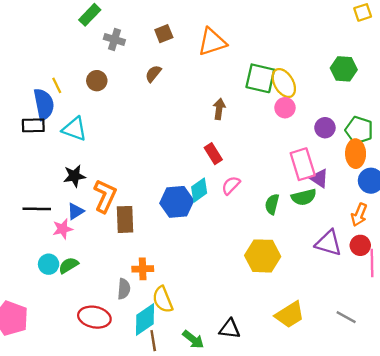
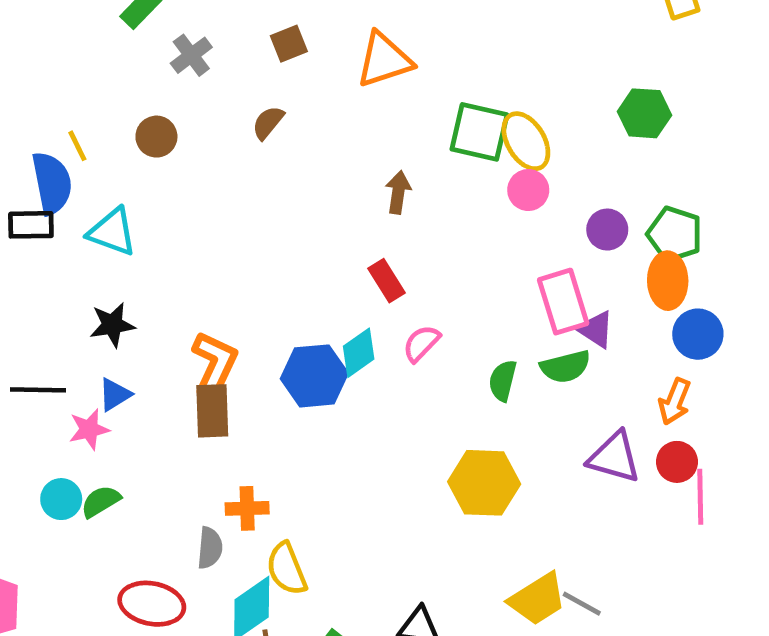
gray cross: (114, 40) -> (191, 55), turned 36
orange L-shape: (105, 196) -> (215, 364), moved
gray line: (346, 317) -> (582, 604), moved

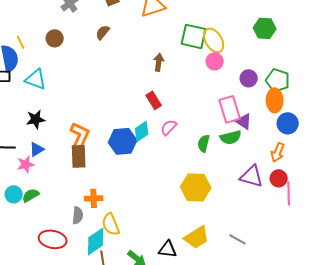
yellow trapezoid: (538, 599) -> (197, 237), moved

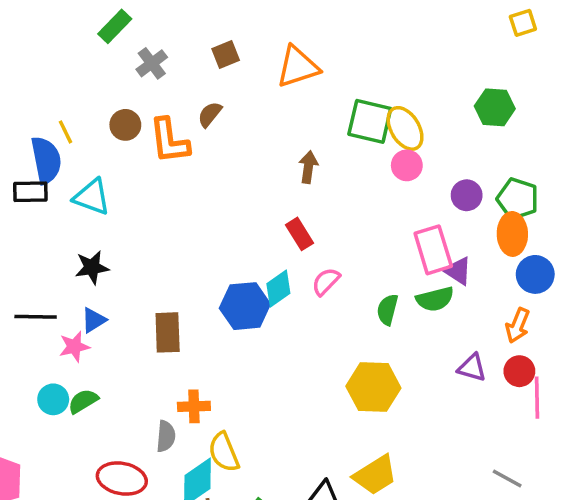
orange L-shape: (80, 136) -> (169, 141), moved, turned 148
purple triangle: (252, 176) -> (472, 368), size x0.7
gray line: (238, 239) -> (507, 479), moved

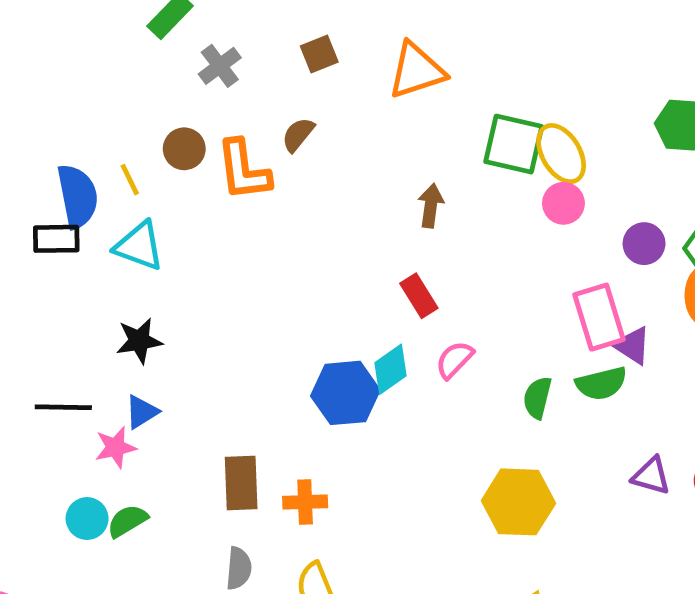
yellow line: (66, 132) -> (130, 180), moved
brown rectangle: (168, 332) -> (241, 483), moved
orange cross: (194, 406) -> (305, 502), moved

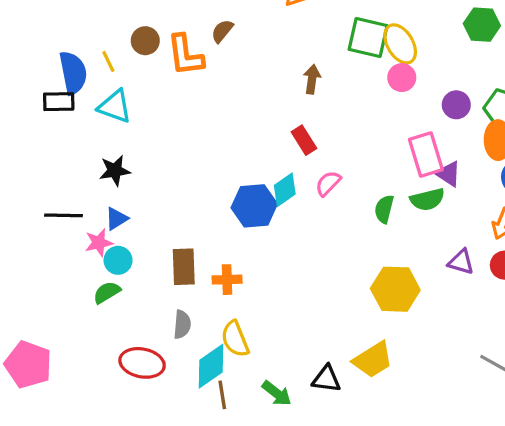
yellow hexagon: (518, 502) -> (395, 289), moved
cyan circle: (87, 519) -> (118, 260), moved

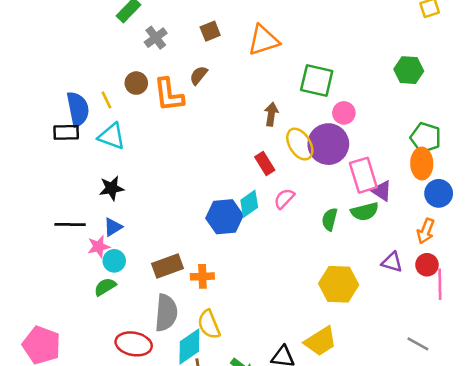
yellow ellipse: (400, 44) -> (300, 144), moved
purple circle: (456, 105) -> (328, 144), moved, size x1.8
brown rectangle: (184, 267) -> (167, 266), turned 72
gray semicircle: (182, 324) -> (166, 313), size x1.6

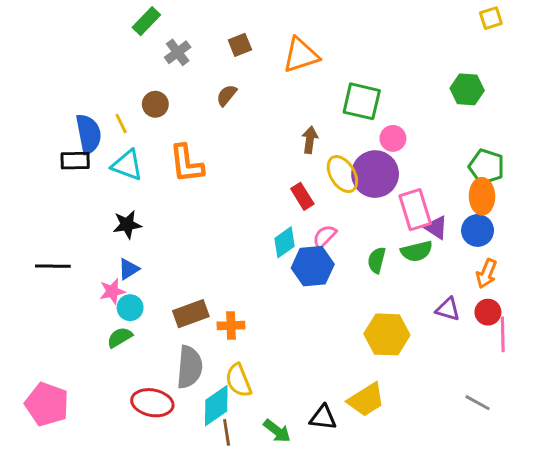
orange L-shape: (169, 95) -> (186, 164), moved
blue circle: (439, 193) -> (478, 230), moved
blue hexagon: (225, 217) -> (313, 266), moved
black line: (70, 225) -> (53, 266), moved

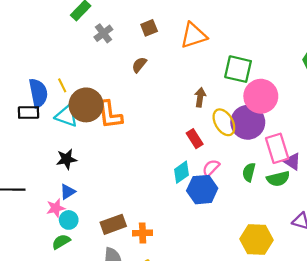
brown circle: (155, 104) -> (86, 105), moved, size x1.8
pink circle: (393, 138) -> (261, 96), size x1.8
green semicircle: (377, 260) -> (249, 172), moved

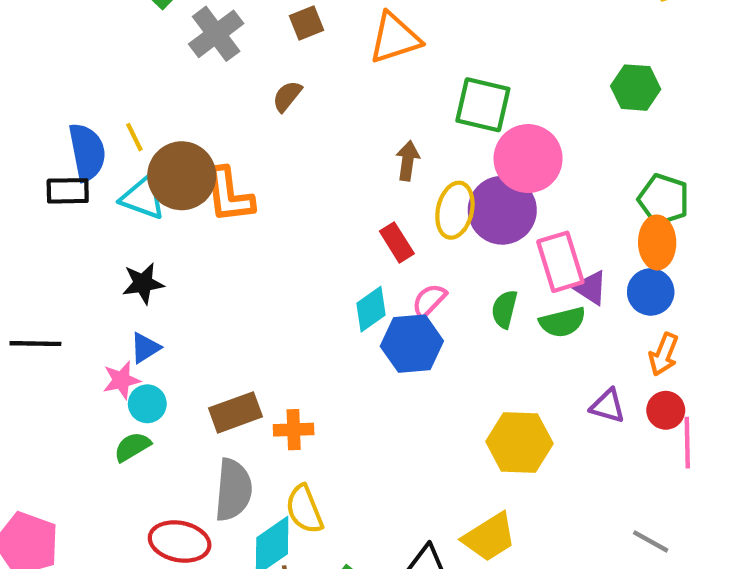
gray cross: (103, 33) -> (216, 34), size x1.4
yellow ellipse: (224, 122) -> (455, 210), turned 44

